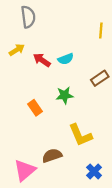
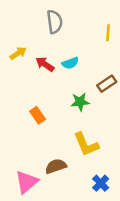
gray semicircle: (28, 17) -> (55, 22), moved
green star: (65, 95) -> (80, 102), moved

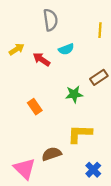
cyan semicircle: (70, 63) -> (66, 49), moved
yellow L-shape: (86, 144) -> (80, 134), turned 115
pink triangle: (27, 182) -> (25, 169), turned -35

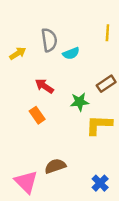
gray semicircle: (50, 20) -> (49, 40), moved
red arrow: (41, 59) -> (44, 86), moved
yellow L-shape: (80, 134) -> (99, 125), moved

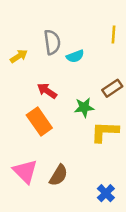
orange rectangle: (37, 115) -> (39, 121), size x1.5
brown semicircle: (55, 166) -> (59, 175), turned 140
pink triangle: (26, 182) -> (25, 171), moved

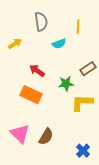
yellow line: (114, 34) -> (78, 27), moved
gray semicircle: (52, 42) -> (41, 22), moved
orange rectangle: (39, 121) -> (31, 95), turned -30

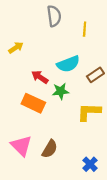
gray semicircle: (41, 22) -> (54, 16), moved
cyan semicircle: (59, 44) -> (68, 64), moved, size x1.5
green star: (66, 84) -> (61, 91), moved

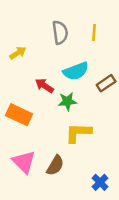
gray semicircle: (54, 16) -> (60, 32), moved
orange rectangle: (33, 103) -> (19, 115), moved
yellow L-shape: (89, 112) -> (78, 133), moved

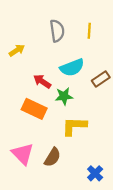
orange rectangle: (19, 115) -> (34, 109), moved

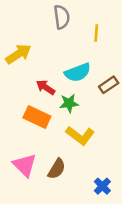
gray semicircle: (57, 31) -> (62, 17), moved
yellow arrow: (17, 50) -> (18, 54), size x1.5
yellow L-shape: (74, 126) -> (80, 135), turned -145

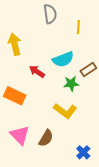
yellow arrow: (18, 54) -> (15, 44), turned -70
green star: (69, 103) -> (71, 84), moved
orange rectangle: (37, 117) -> (15, 96), moved

